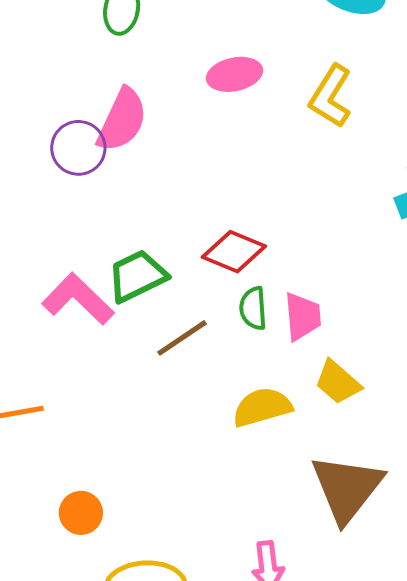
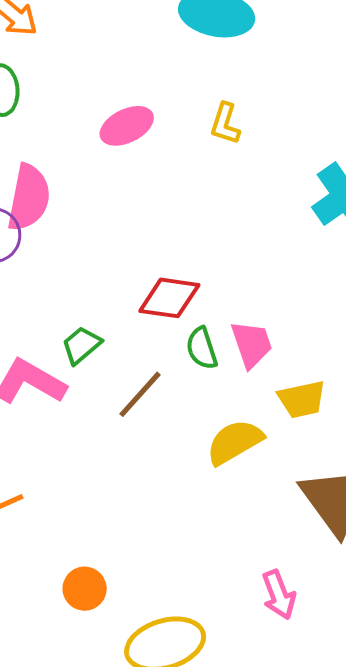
yellow L-shape: (331, 96) -> (225, 124), size x0.7
green trapezoid: (137, 276) -> (81, 345), size x0.7
yellow trapezoid: (338, 382) -> (302, 399), turned -39

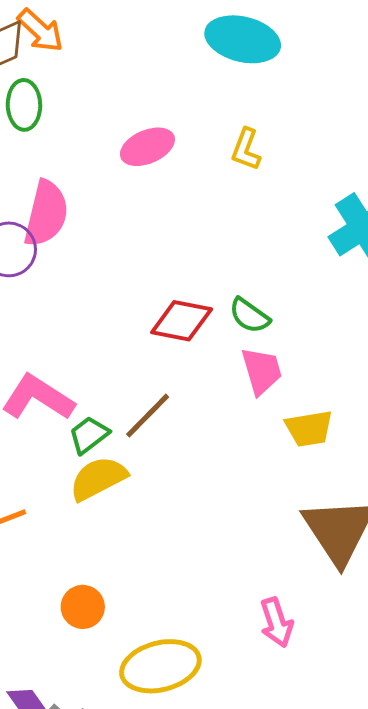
green trapezoid: (81, 345) -> (89, 435), moved
green semicircle: (202, 348) -> (249, 316), moved, turned -39
yellow semicircle: (235, 442) -> (98, 478), moved

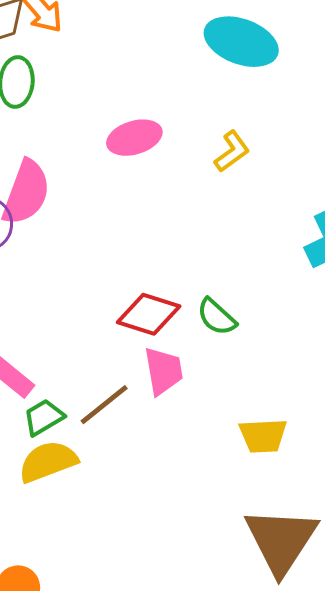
yellow L-shape: (246, 149) -> (232, 151), turned -153
pink trapezoid: (262, 371) -> (163, 371), moved

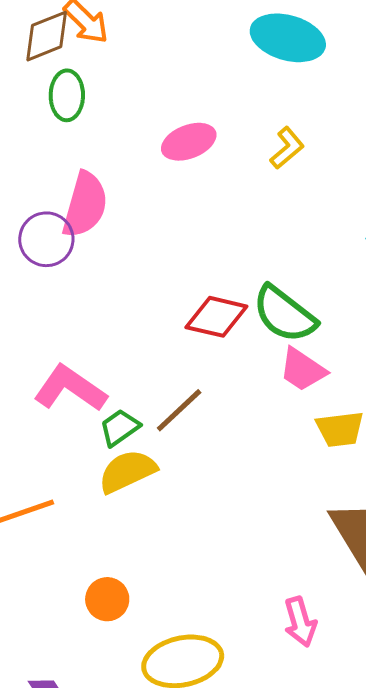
green semicircle: (217, 317) -> (284, 314), size x1.6
pink trapezoid: (163, 371) -> (303, 370), moved, turned 138

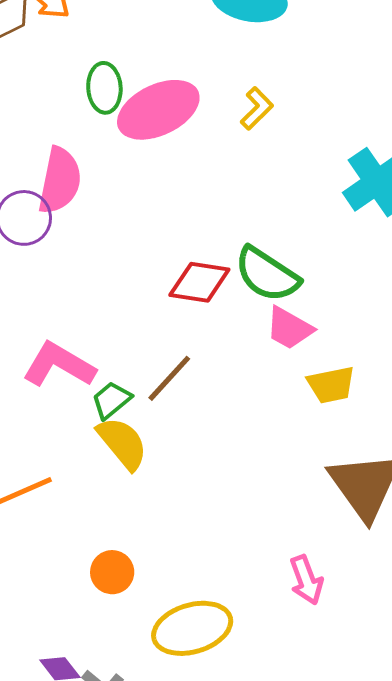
green ellipse: (67, 95) -> (104, 88), moved
pink ellipse: (189, 142) -> (158, 110), size x1.5
yellow semicircle: (127, 471) -> (122, 443), turned 80

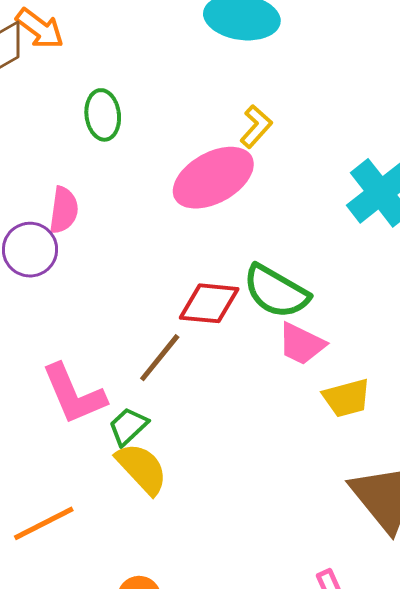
pink ellipse: (158, 110) -> (213, 178), moved
pink semicircle: (60, 181) -> (64, 210), size x0.7
pink L-shape: (59, 365) -> (74, 394), turned -140
brown line: (169, 378) -> (160, 358), moved

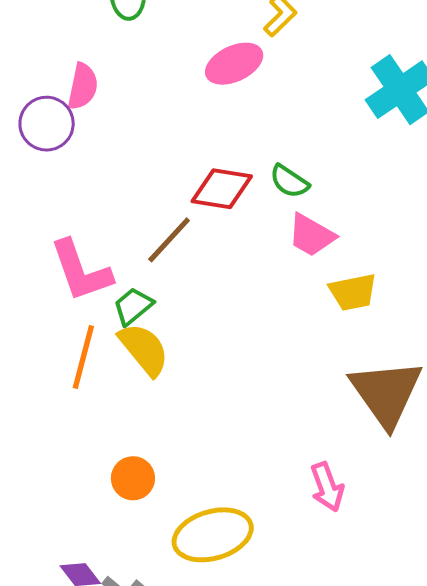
pink ellipse: (213, 178) -> (234, 64), size x0.7
green semicircle: (276, 291) -> (289, 181), size x0.6
orange line: (44, 523) -> (83, 357), moved, turned -52

